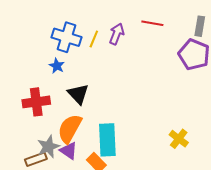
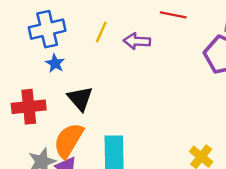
purple arrow: (117, 34) -> (137, 41), moved, turned -110
blue cross: (67, 37) -> (47, 29), moved, turned -32

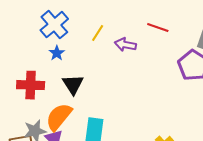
blue cross: (47, 29) -> (54, 25), turned -36

